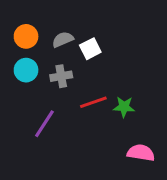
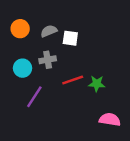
white square: (90, 49) -> (70, 38), turned 35
cyan circle: (26, 70) -> (22, 68), moved

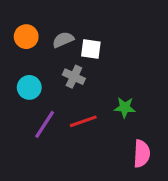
gray cross: (48, 60) -> (74, 77), moved, turned 35
red line: (73, 80) -> (83, 121), moved
pink semicircle: (110, 120) -> (142, 154), turned 84

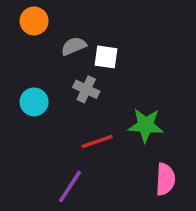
orange circle: (26, 37) -> (34, 21), moved
green star: (125, 107) -> (146, 125), size x1.4
purple line: (45, 124) -> (70, 186), moved

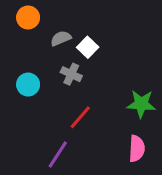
white square: (106, 57) -> (88, 47), turned 36
green star: (146, 125) -> (141, 104), moved
red line: (97, 141) -> (80, 117), turned -30

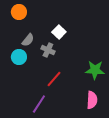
gray semicircle: (61, 38) -> (28, 40), moved, turned 152

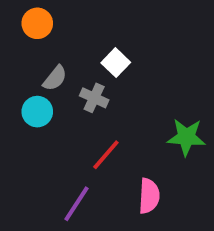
pink semicircle: (92, 100) -> (149, 196), moved

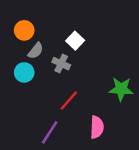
orange circle: (37, 23) -> (24, 30), moved

